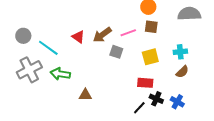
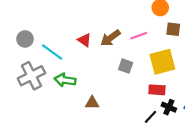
brown square: (151, 27) -> (173, 29), moved
gray square: (116, 52) -> (126, 66), moved
yellow square: (150, 57) -> (162, 62), size x1.4

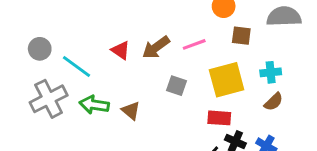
brown triangle: (92, 103) -> (131, 111), moved, turned 40

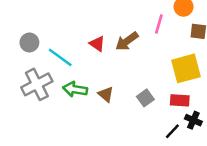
pink line: (194, 44) -> (159, 24), moved, turned -54
gray square: (177, 86) -> (145, 98), moved, turned 35

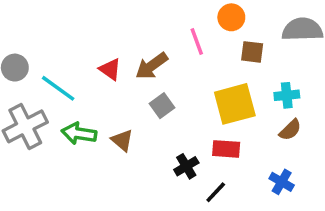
pink line: (159, 24) -> (197, 42), turned -36
gray square: (145, 98) -> (162, 106), moved
black cross: (193, 120) -> (186, 166), moved, turned 35

